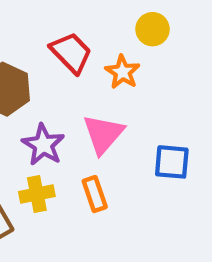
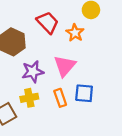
purple star: (43, 145) -> (33, 72), turned 30
blue square: (172, 162) -> (84, 93), moved

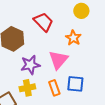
orange star: (75, 33) -> (73, 38), moved

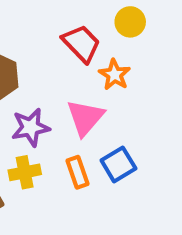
red trapezoid: (43, 22) -> (81, 43), moved
blue square: (75, 84) -> (118, 164), turned -36

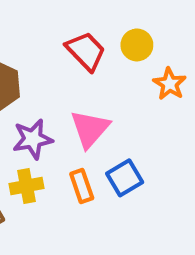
yellow circle: (130, 22) -> (137, 45), moved
orange star: (115, 75) -> (170, 84), moved

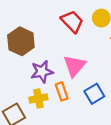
orange rectangle: (82, 186) -> (62, 91), moved

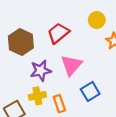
red trapezoid: (72, 22) -> (58, 33), moved, turned -85
orange rectangle: (62, 91) -> (59, 104), moved

